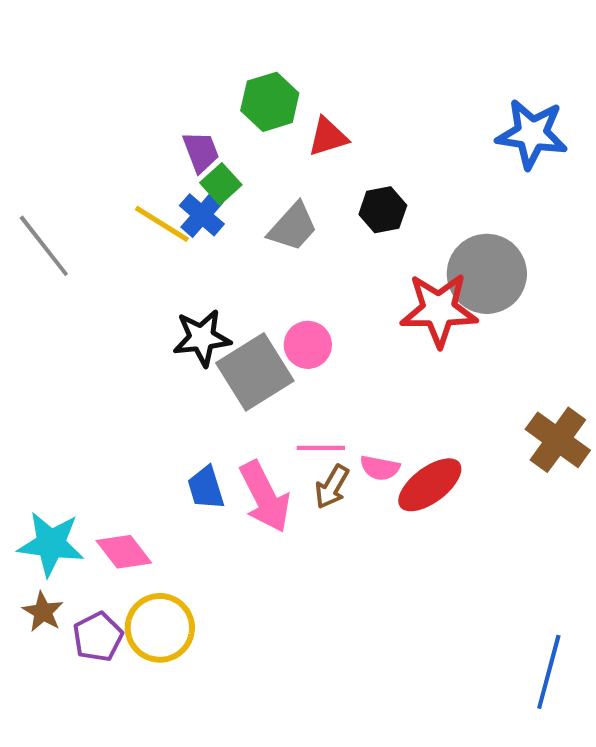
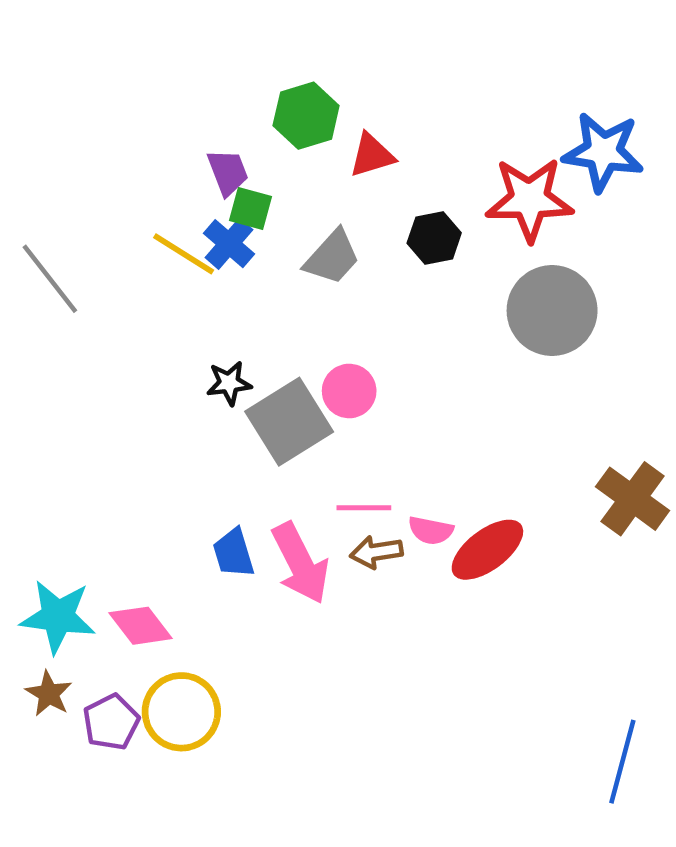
green square: (221, 184) -> (251, 208), turned -33
red star: (439, 310) -> (529, 199), moved
black star: (202, 338) -> (229, 383), size x0.7
brown arrow: (332, 487) -> (376, 552), turned 51

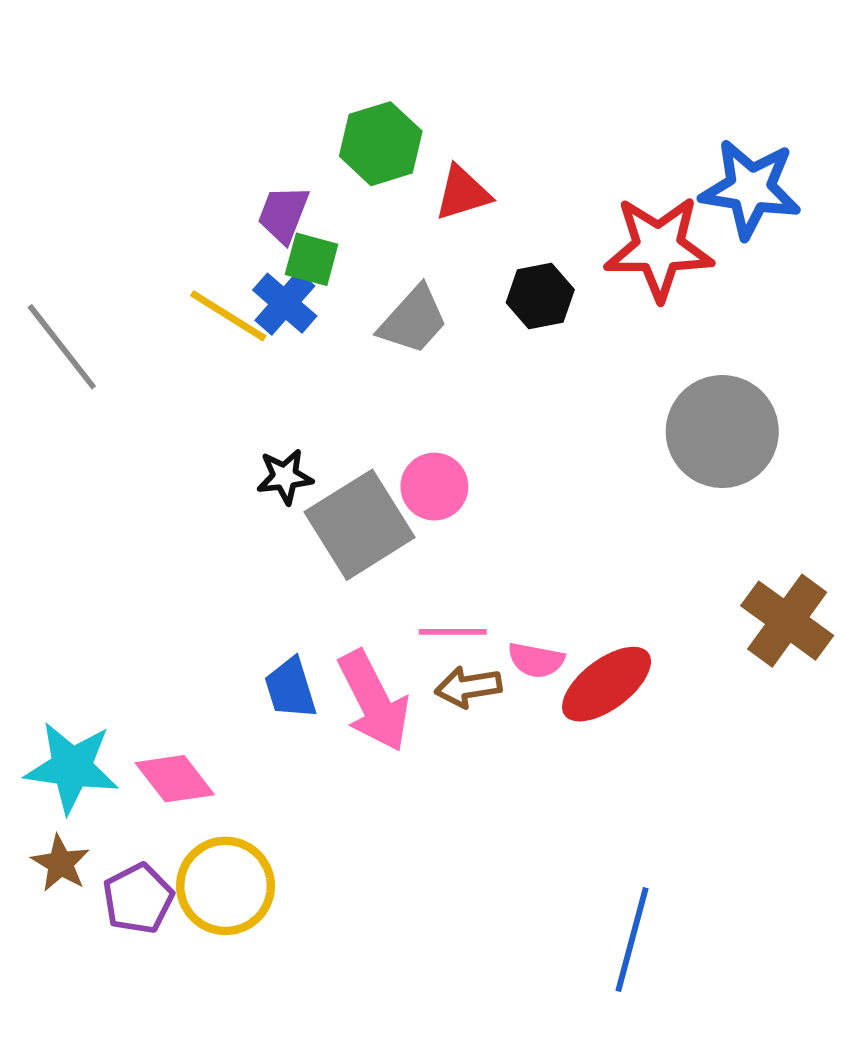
purple trapezoid: (228, 172) -> (283, 214), turned -138
gray circle: (552, 311) -> (722, 432), moved
blue line: (622, 762) -> (632, 940), moved

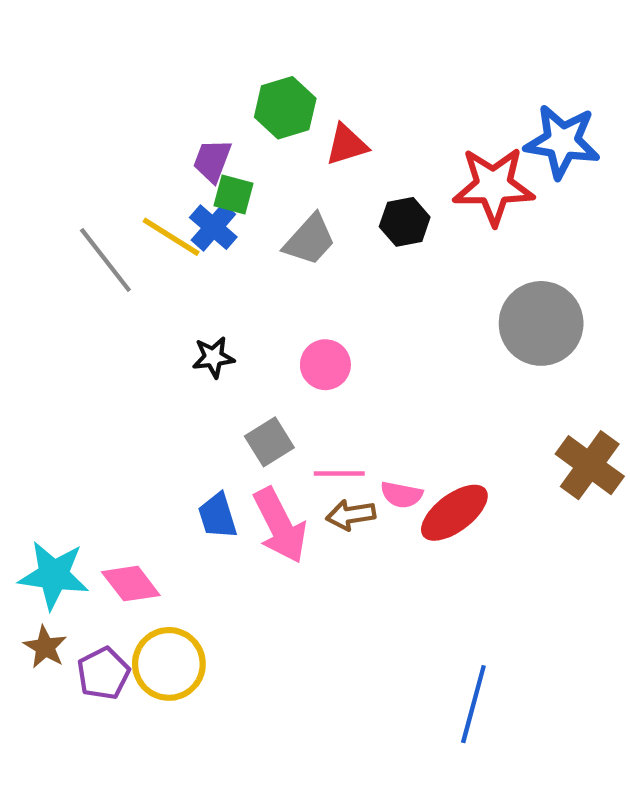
gray line: (62, 347) -> (105, 260), moved
gray square: (360, 525) -> (269, 442), moved, size x0.6

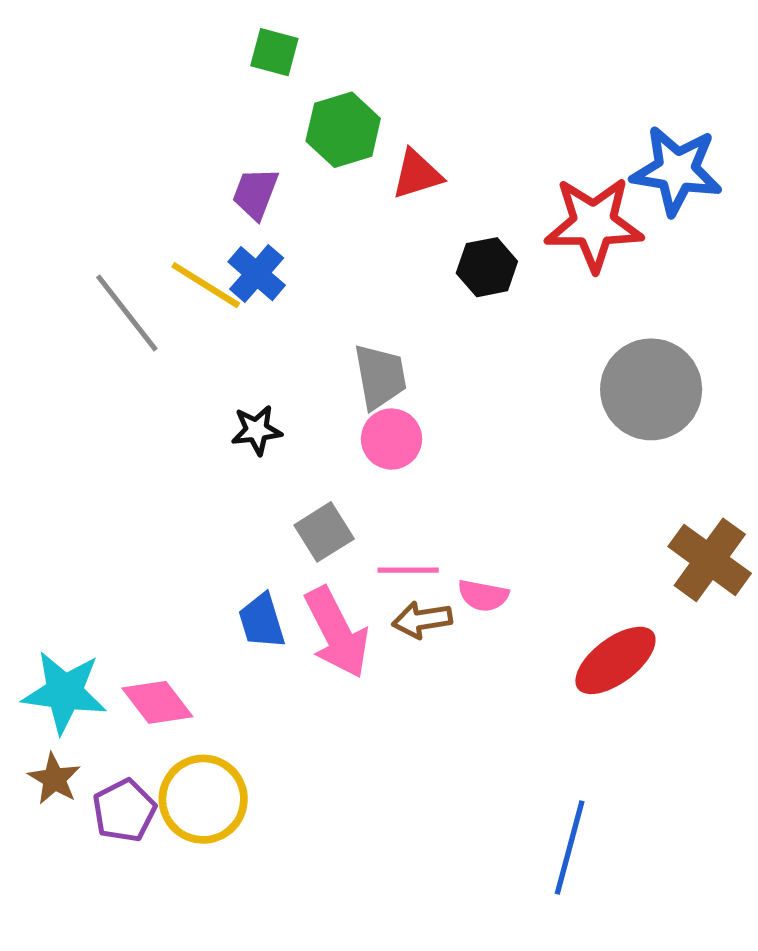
green square: (233, 194) -> (274, 52), moved
gray trapezoid: (310, 240) -> (380, 377), moved, turned -52
red ellipse: (454, 513) -> (615, 660), moved

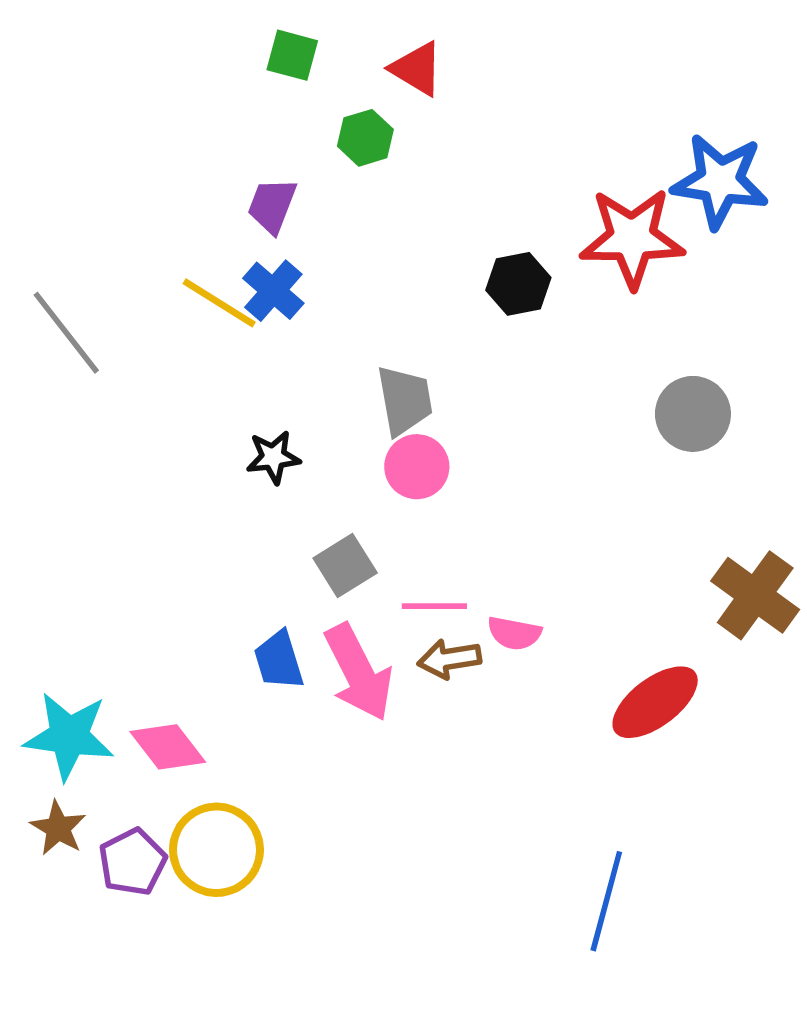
green hexagon: (343, 130) -> (365, 138), size x0.7
red triangle: (417, 174) -> (417, 69), moved, turned 48
gray line: (127, 313) -> (66, 333), moved
gray circle: (651, 389) -> (693, 414), size x0.7

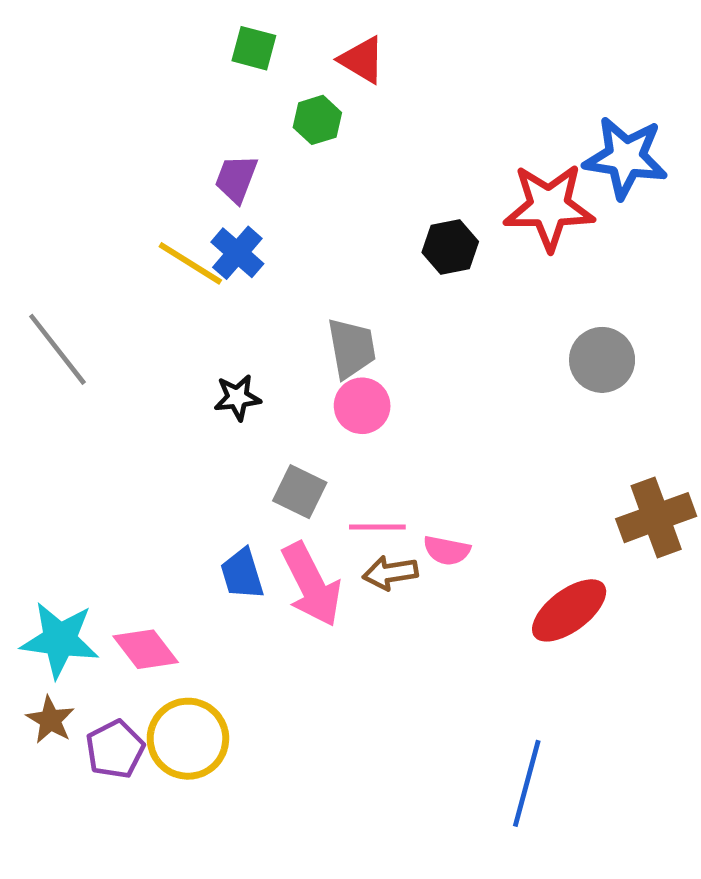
gray line: (66, 333) -> (57, 349), moved
gray square: (345, 566) -> (300, 492), turned -32
brown cross: (755, 595) -> (656, 518), turned 34

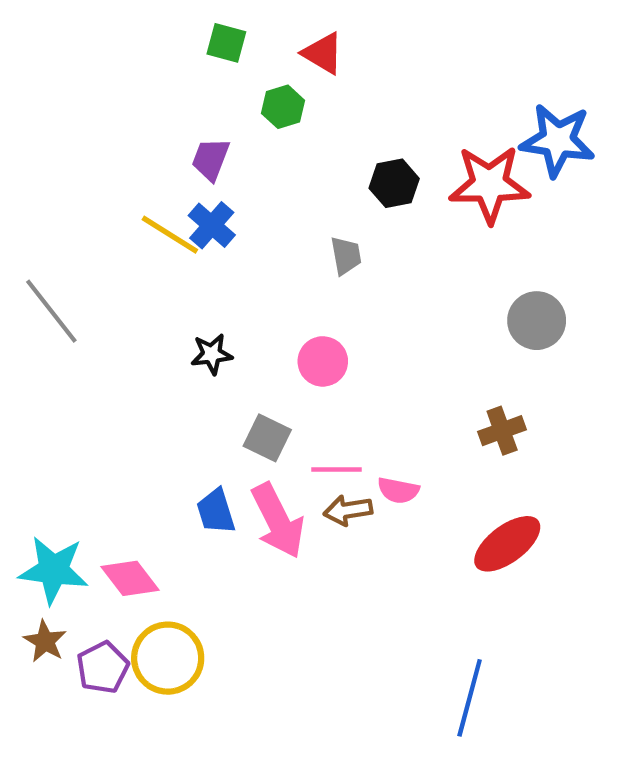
black hexagon: (450, 247) -> (394, 183), moved
gray trapezoid: (351, 348) -> (346, 256), moved, size x0.7
brown cross: (656, 518) -> (502, 431), moved, size x0.7

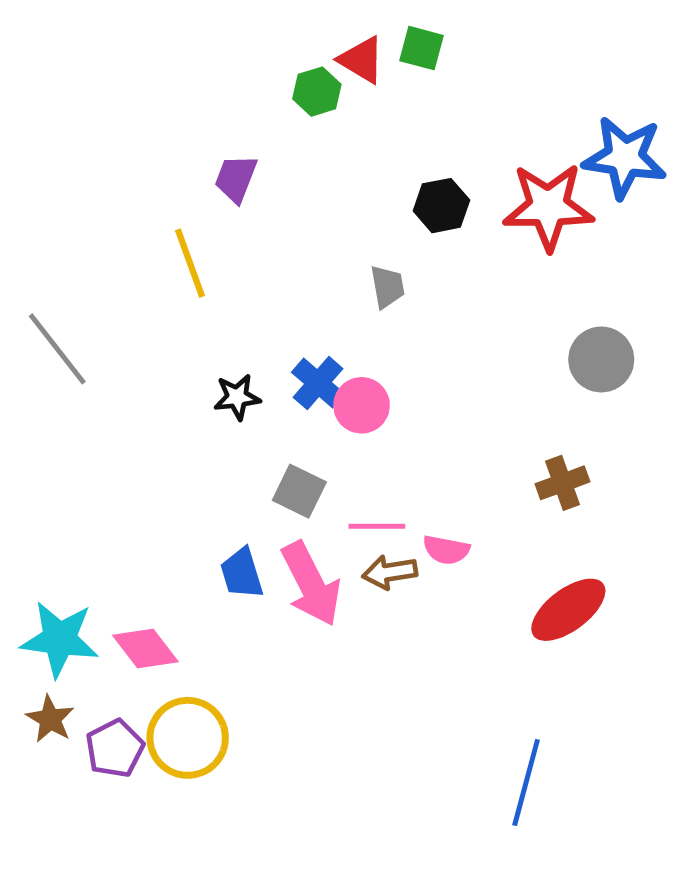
green square: (226, 43) -> (421, 48), moved
green hexagon: (283, 107) -> (317, 92), moved
blue cross: (212, 225) -> (318, 383), moved
yellow line: (170, 235) -> (190, 263), turned 38

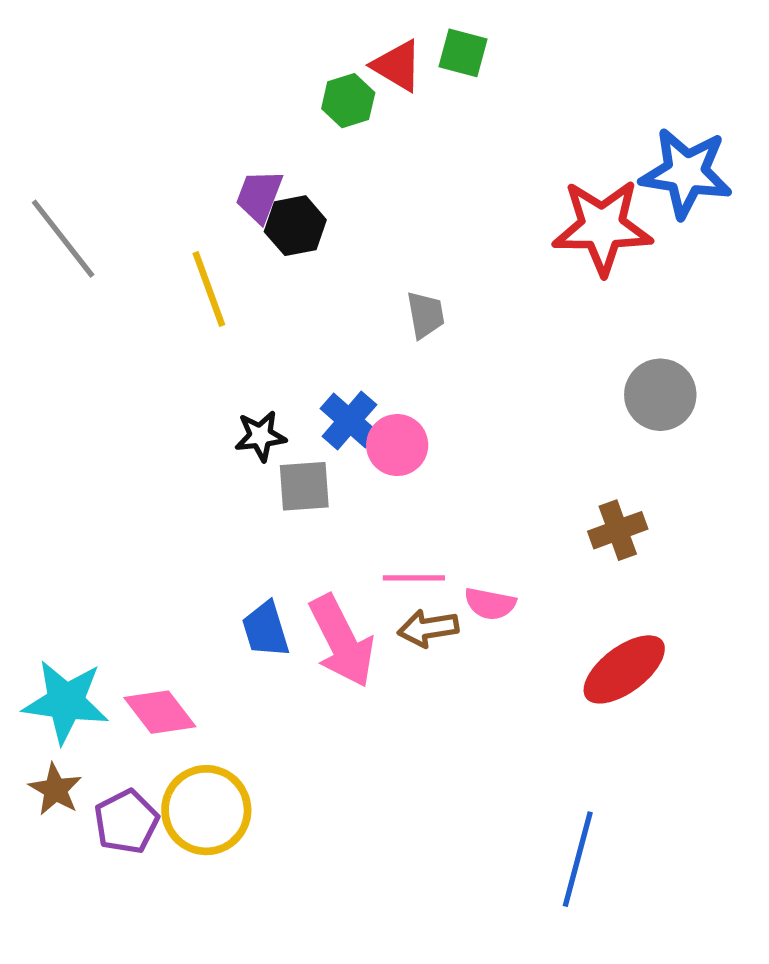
black hexagon: (441, 206) -> (295, 226), moved
gray line: (57, 349) -> (63, 239), moved
gray square: (299, 491) -> (304, 486), moved, turned -30

